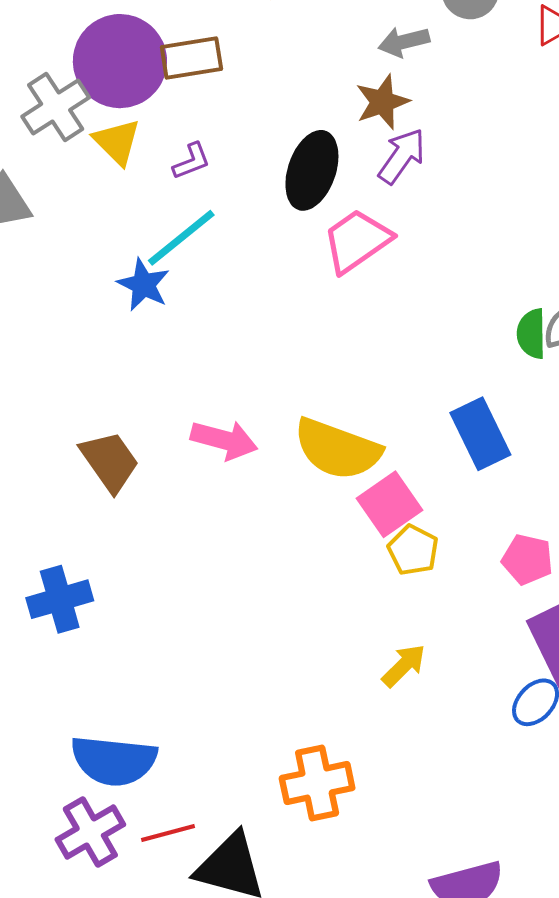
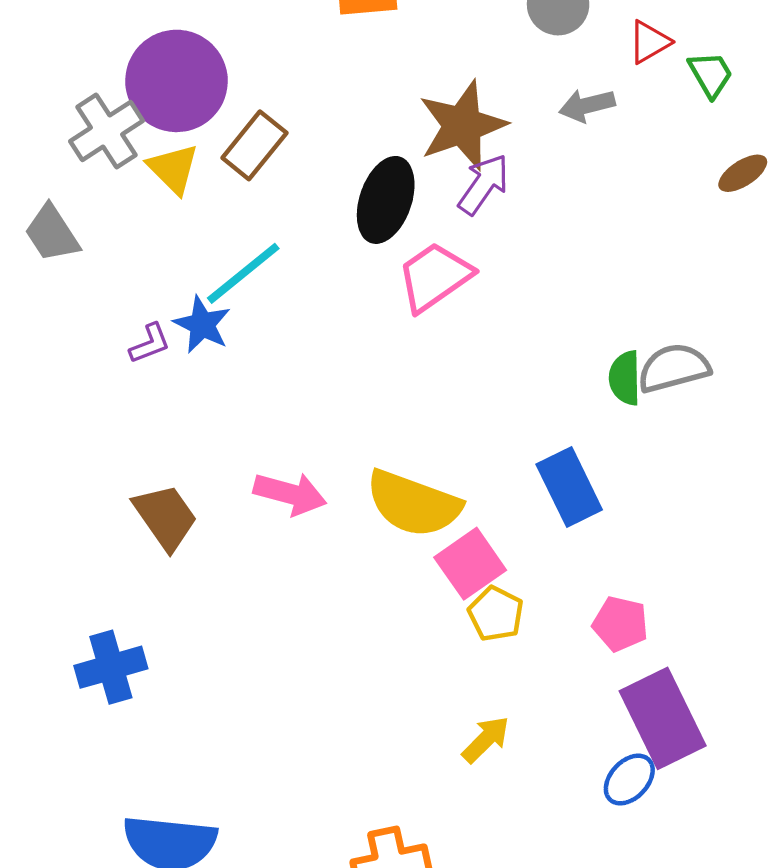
gray arrow: (404, 42) -> (587, 105), moved
brown rectangle: (191, 58) -> (254, 145), moved, turned -42
brown star: (382, 102) -> (462, 125), size x1.5
purple L-shape: (191, 161) -> (150, 343), moved

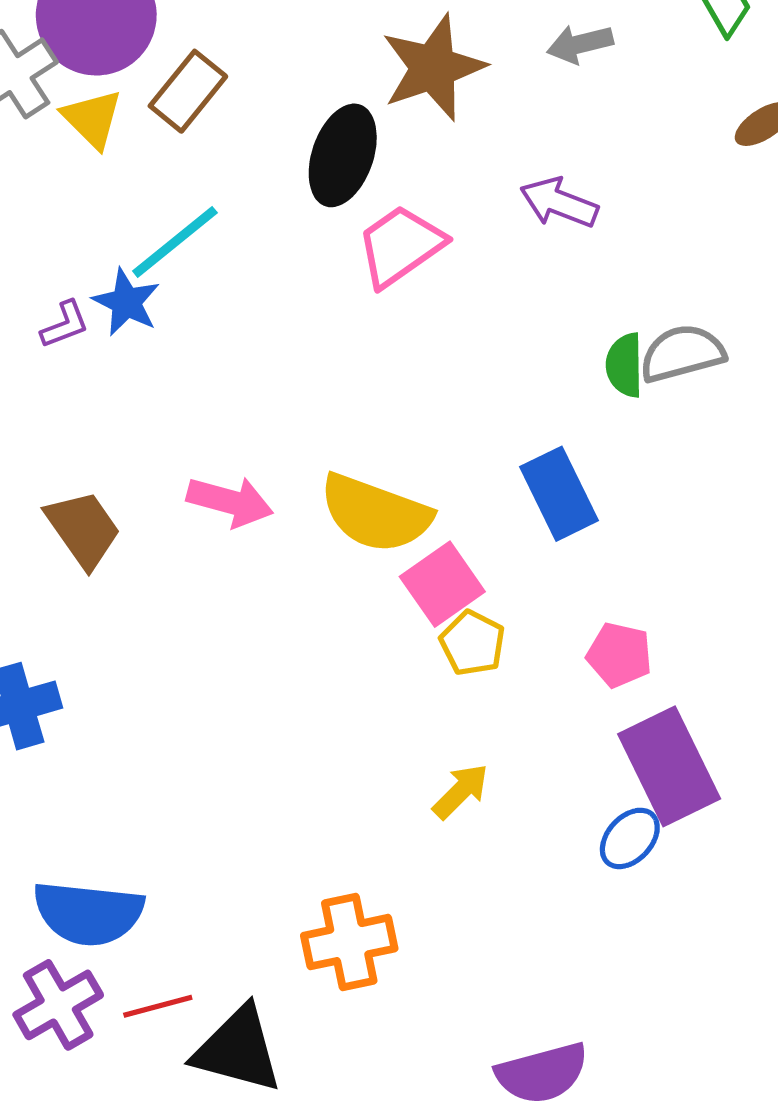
purple arrow: (484, 184) -> (559, 203), moved, turned -104

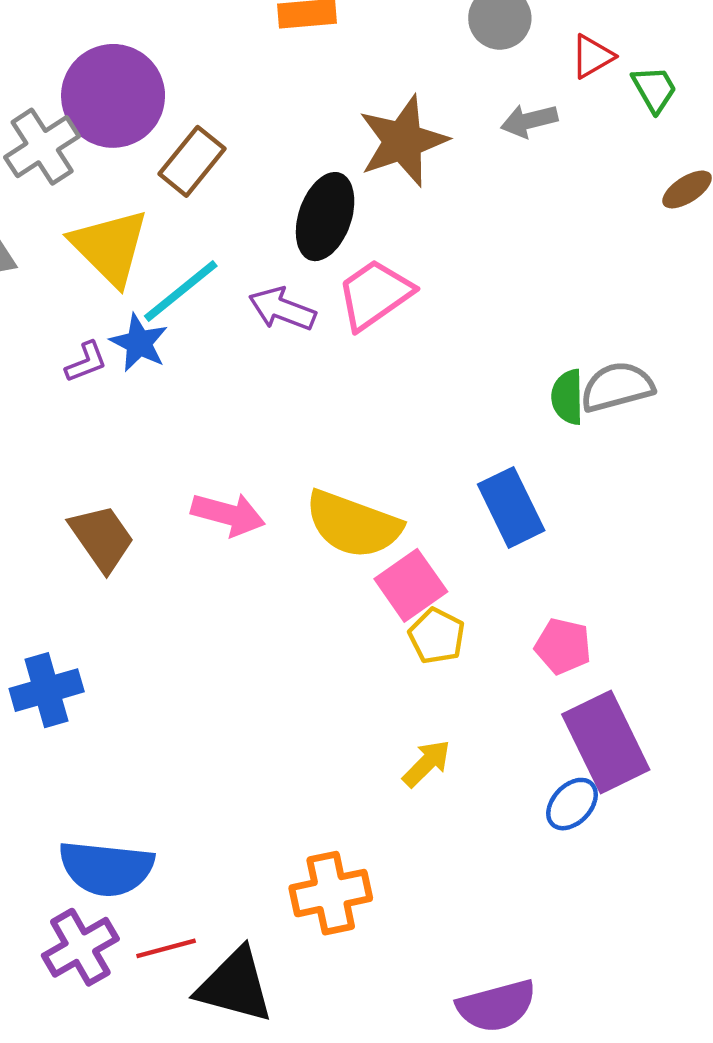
yellow triangle: (92, 119) -> (110, 247), moved, size x1.5
purple arrow: (559, 203) -> (282, 309), moved

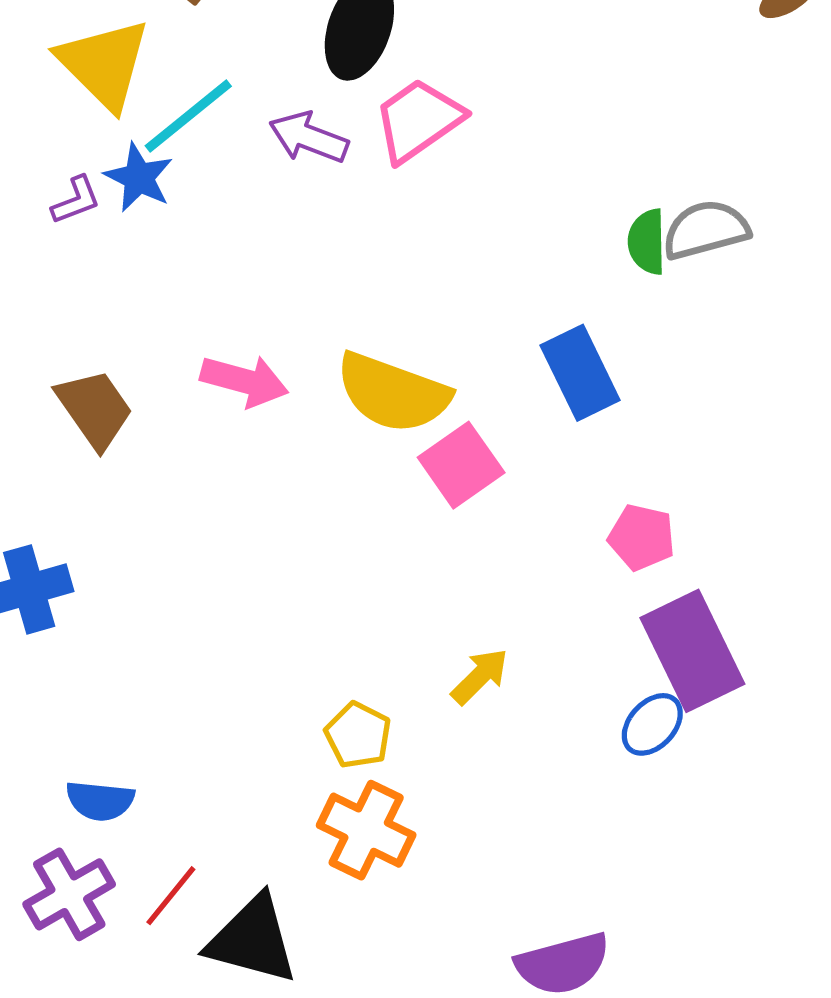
yellow pentagon: (437, 636) -> (358, 735), moved
blue semicircle: (106, 868) -> (100, 801), size x0.6
orange cross: (331, 893) -> (366, 830), turned 38
red line: (166, 948) -> (171, 896), turned -36

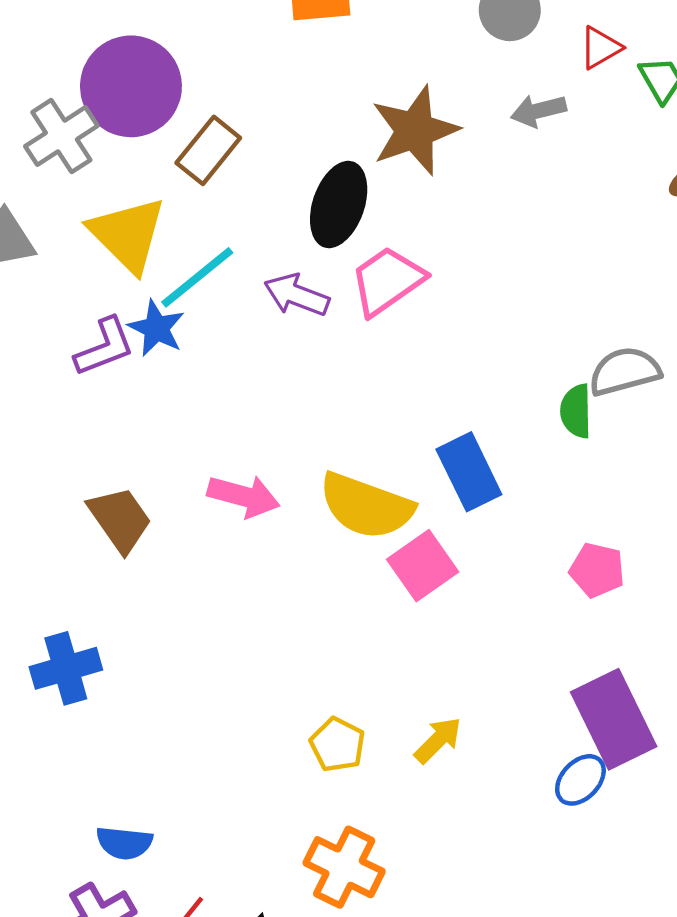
purple L-shape: (76, 200) -> (104, 347), size x1.5
green semicircle: (647, 242) -> (576, 411), moved
blue rectangle: (580, 373) -> (469, 472), moved
pink pentagon: (642, 537) -> (597, 570), moved
yellow pentagon: (358, 735) -> (337, 745), moved

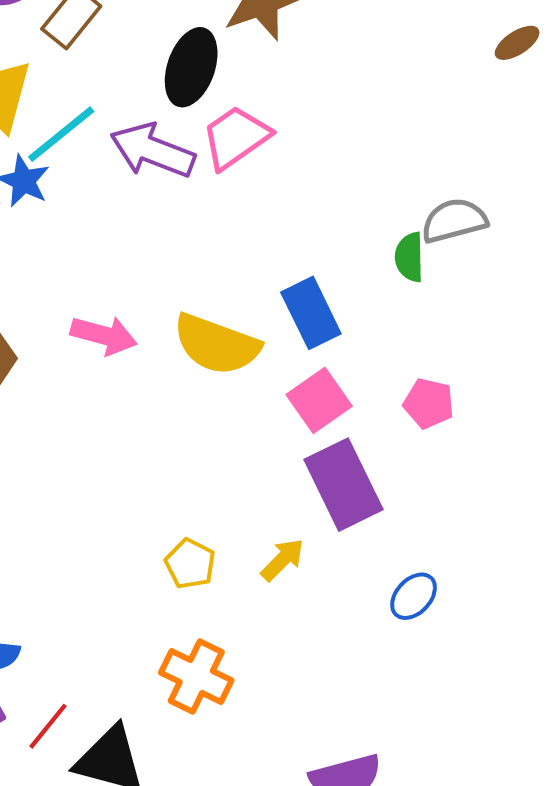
purple arrow: (297, 295) -> (153, 150), size x1.4
pink square: (423, 566) -> (319, 400), moved
purple rectangle: (614, 719) -> (343, 485), moved

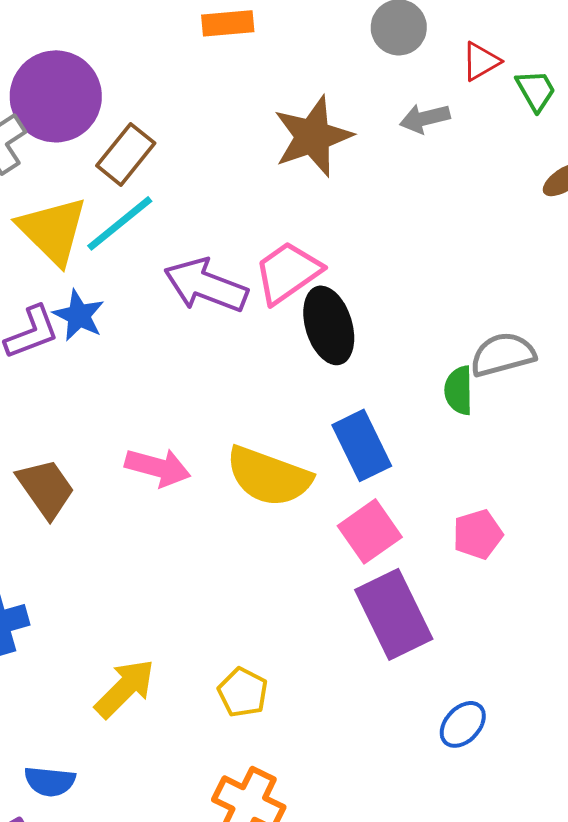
black ellipse: (191, 67) -> (329, 325), moved, turned -36
cyan line: (61, 134) -> (120, 223), moved
pink pentagon: (429, 403) -> (478, 534), turned -30
yellow arrow: (283, 560) -> (125, 688), moved, size x1.4

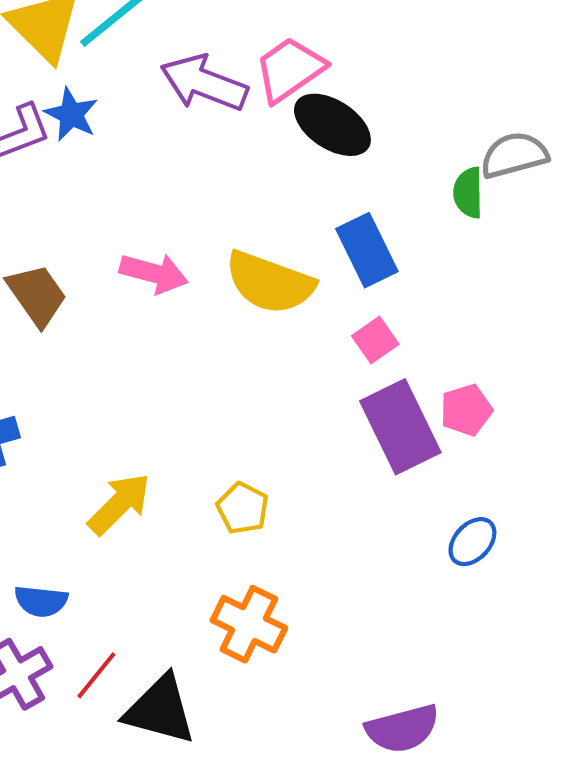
black ellipse: (329, 325) -> (332, 125), turned -40
pink square: (370, 531) -> (375, 340), size x0.7
pink pentagon: (478, 534) -> (466, 410), moved

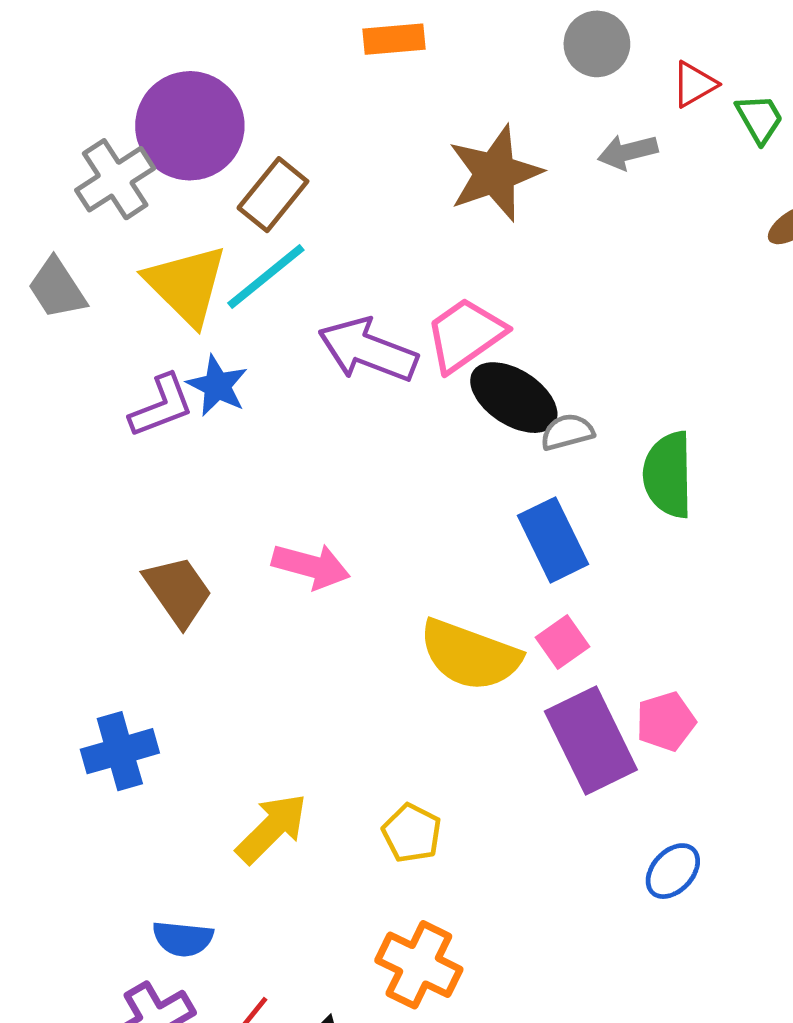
gray semicircle: (514, 155) -> (567, 432), moved, size x0.7
green semicircle: (468, 193) -> (668, 475), size x1.5
yellow semicircle: (270, 283) -> (470, 655), moved

